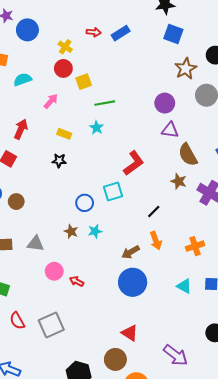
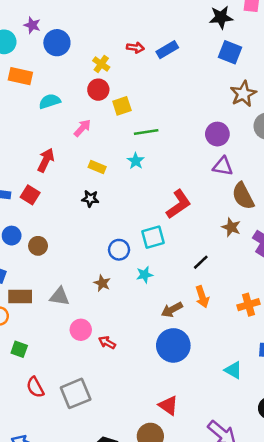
cyan star: (95, 231) -> (145, 275), moved
cyan triangle: (184, 286) -> (233, 370), moved

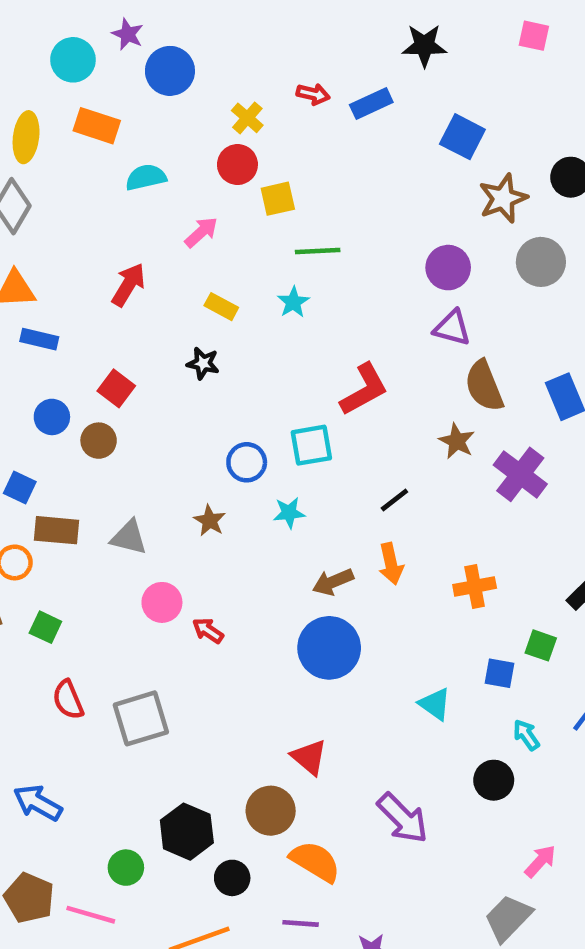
black star: (221, 17) -> (424, 46), moved
blue square: (230, 52) -> (462, 137), moved
red square: (30, 195) -> (116, 388), moved

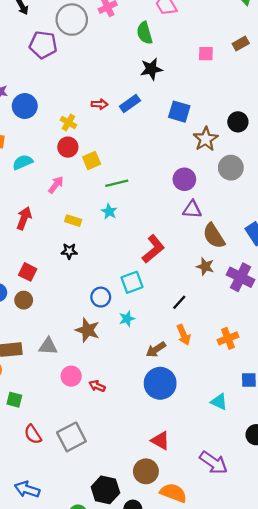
brown star: (210, 521) -> (88, 330), size x1.5

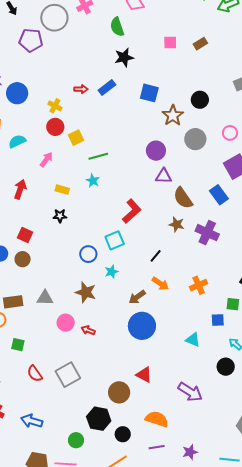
brown rectangle: (241, 43) -> (200, 44), moved
brown star: (88, 330) -> (86, 292), moved
orange arrow: (183, 335) -> (160, 284), turned -30
brown circle: (146, 471) -> (119, 392), moved

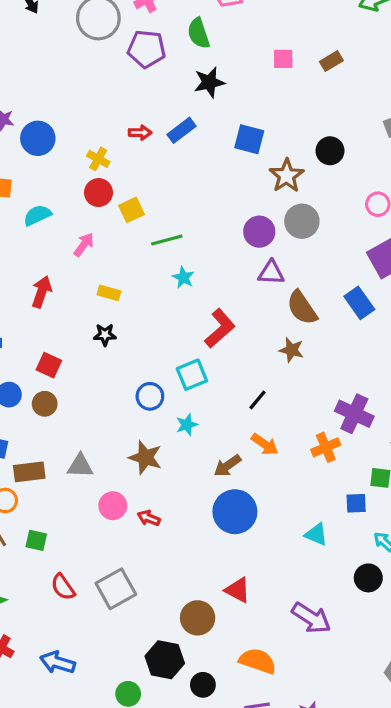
purple pentagon: (31, 40) -> (147, 49), moved
gray circle: (195, 139) -> (302, 221), moved
cyan star: (93, 181) -> (183, 278), moved
purple cross: (207, 233) -> (354, 414), moved

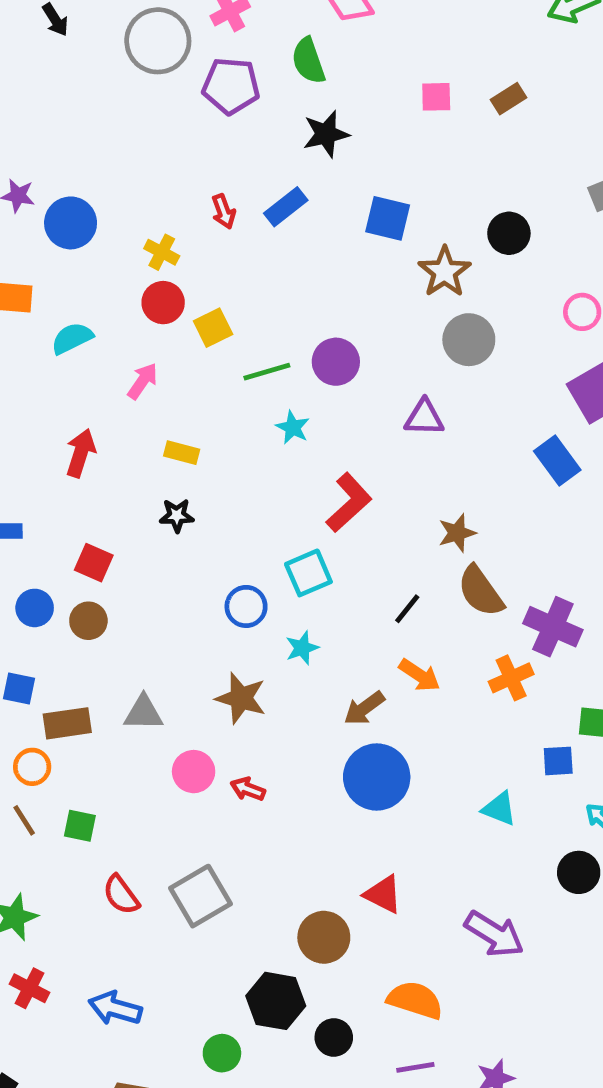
red arrow: (140, 133) -> (224, 211), turned 70
purple circle: (259, 232) -> (336, 362), moved
brown semicircle: (302, 308) -> (481, 591), moved
brown star: (291, 350) -> (457, 533), turned -30

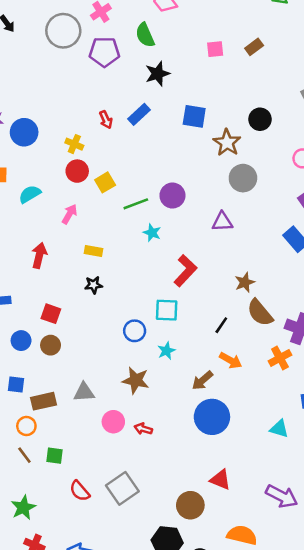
cyan square: (308, 573) -> (167, 310), turned 30

